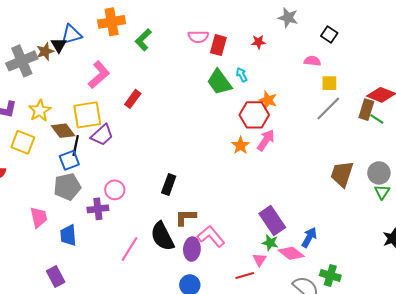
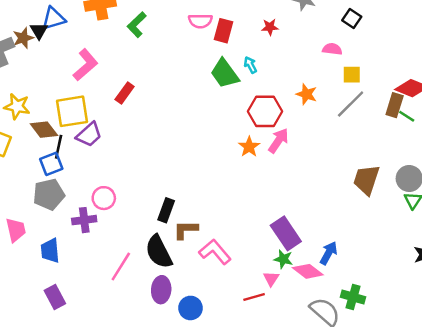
orange star: (268, 100) -> (307, 94), moved
yellow star: (40, 111) -> (17, 106), turned -30
black rectangle: (169, 185) -> (166, 210), moved
purple ellipse: (192, 249) -> (161, 290), moved
purple rectangle: (56, 277) -> (55, 297), moved

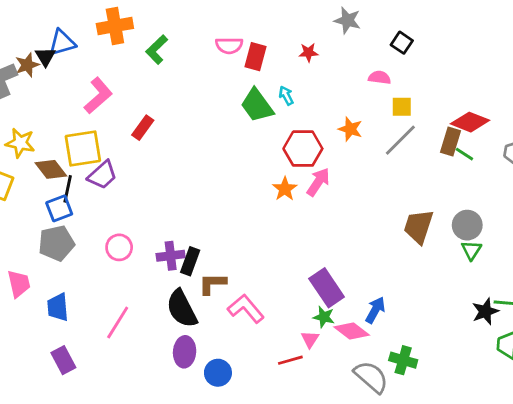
purple cross: (84, 220) -> (171, 256), moved
pink line: (121, 266) -> (118, 323), moved

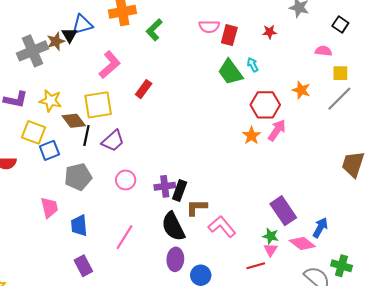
purple trapezoid: (102, 175) -> (113, 141), moved
blue square: (59, 208) -> (49, 150), moved
green star: (324, 317) -> (271, 236), moved

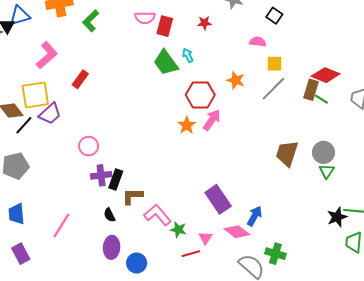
black line: (86, 136) -> (24, 125), turned 30
purple trapezoid: (113, 141) -> (50, 114), moved
pink circle: (126, 180) -> (89, 146), moved
black semicircle: (173, 227) -> (109, 215), size x0.5
green star: (271, 236) -> (178, 230), moved

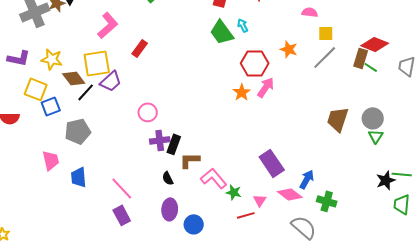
pink line: (61, 225) -> (122, 188), turned -75
purple rectangle: (21, 254) -> (122, 215), moved
green cross: (275, 254) -> (327, 201), moved

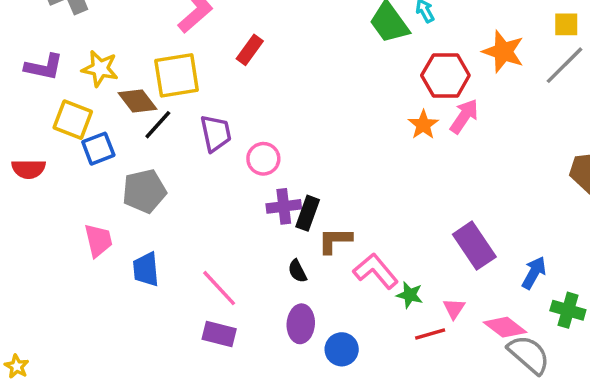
orange star: (289, 49) -> (503, 52), size x1.4
purple trapezoid: (111, 81) -> (216, 133), moved, turned -60
pink diamond: (290, 194) -> (505, 327), moved
purple rectangle: (122, 215) -> (219, 334), turned -48

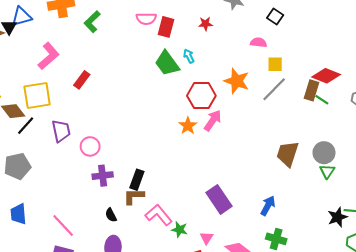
black rectangle: (308, 213) -> (137, 180), moved
blue arrow: (534, 273) -> (268, 206), moved

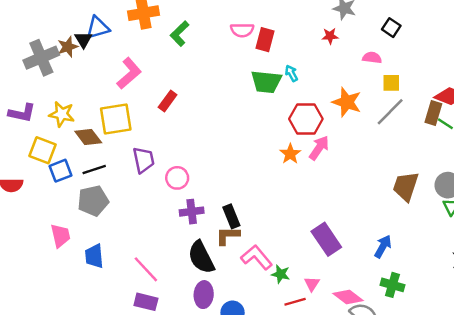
red star: (205, 24) -> (330, 36), moved
green trapezoid: (167, 63) -> (266, 82), turned -48
black line: (26, 126) -> (94, 169), moved, turned 30
black rectangle: (137, 180) -> (231, 216), turned -42
black semicircle: (111, 215) -> (201, 257), size x2.0

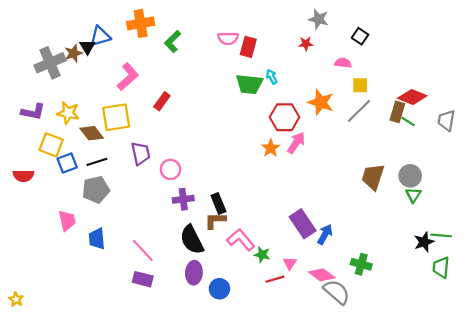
blue arrow: (383, 246) -> (325, 234), moved

